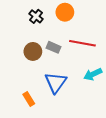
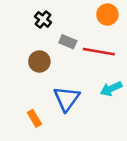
orange circle: (65, 12) -> (107, 15), moved
gray rectangle: (54, 47) -> (68, 42), moved

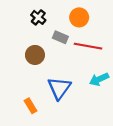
orange circle: (107, 15) -> (79, 17), moved

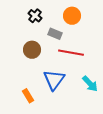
red line: (88, 46) -> (71, 53), moved
cyan arrow: (99, 79) -> (90, 84), moved, turned -108

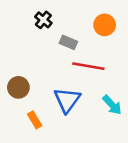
orange circle: (72, 16) -> (105, 25), moved
brown circle: (32, 50) -> (18, 87), moved

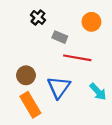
brown circle: (18, 87) -> (26, 75), moved
orange rectangle: (35, 120) -> (30, 105), size x1.6

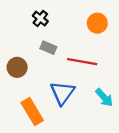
gray rectangle: (60, 37) -> (48, 48), moved
brown circle: (26, 75) -> (17, 67), moved

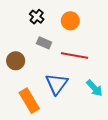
orange circle: (97, 23) -> (70, 21), moved

